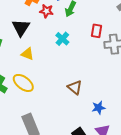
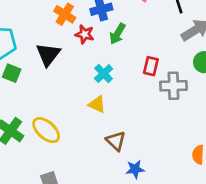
yellow triangle: (27, 54) -> (97, 104), moved
blue star: (99, 108) -> (135, 169), moved

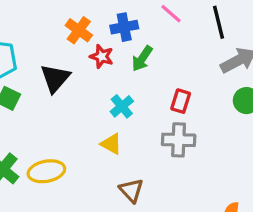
gray cross: (173, 86) -> (179, 140), moved
yellow ellipse: (46, 130) -> (46, 171), turned -56

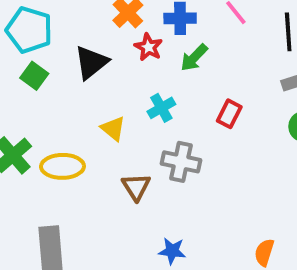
gray cross: (179, 140) -> (181, 162), moved
yellow triangle: (111, 144) -> (113, 128), moved
brown triangle: (131, 190) -> (136, 187), moved

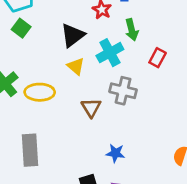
green arrow: (194, 58) -> (132, 30), moved, turned -60
black triangle: (91, 62) -> (73, 35), moved
cyan cross: (161, 108) -> (110, 53), size x1.4

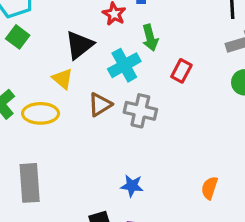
yellow triangle: (76, 66) -> (63, 79), moved
brown triangle: (91, 108) -> (100, 104), moved, turned 30

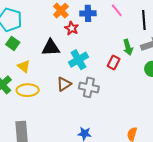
green arrow: (150, 38) -> (128, 47), moved
black triangle: (79, 45) -> (51, 48), turned 36
yellow triangle: (63, 79) -> (24, 66), moved

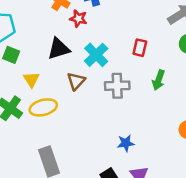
green arrow: (128, 47) -> (158, 80), moved, turned 49
yellow triangle: (24, 66) -> (31, 79), turned 32
brown triangle: (64, 84) -> (76, 81), moved

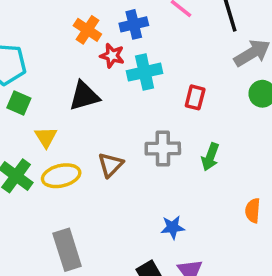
cyan cross: (96, 55) -> (145, 72), moved, turned 30
green arrow: (158, 80) -> (210, 157), moved
brown triangle: (76, 81) -> (110, 165), moved

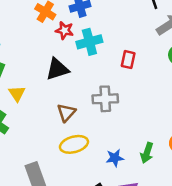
black triangle: (84, 96) -> (57, 69), moved
green arrow: (210, 157) -> (147, 153), moved
yellow ellipse: (61, 176) -> (74, 144), moved

